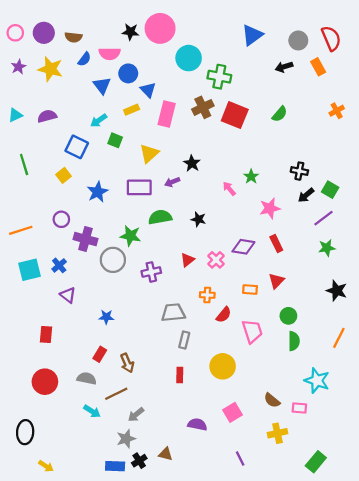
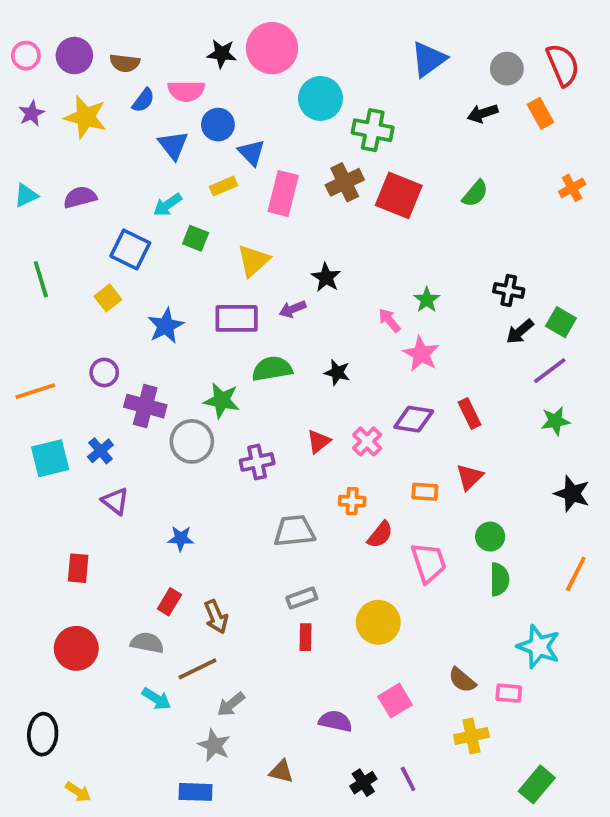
pink star: (270, 208) -> (421, 354), moved, turned -30
gray rectangle: (184, 340) -> (302, 598), moved, turned 56
gray star: (126, 439) -> (214, 745), turned -30
black cross: (139, 461) -> (363, 783), moved

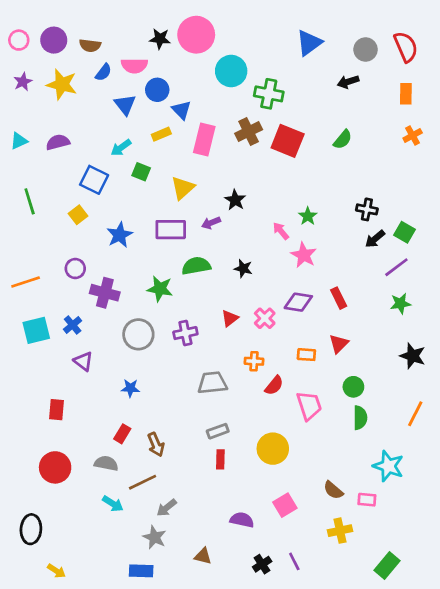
orange rectangle: (540, 113) -> (406, 94), moved, turned 30
gray circle: (192, 441) -> (138, 334), moved

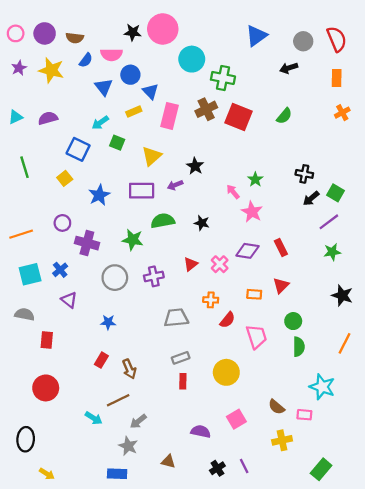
gray semicircle: (106, 463) -> (25, 314), moved

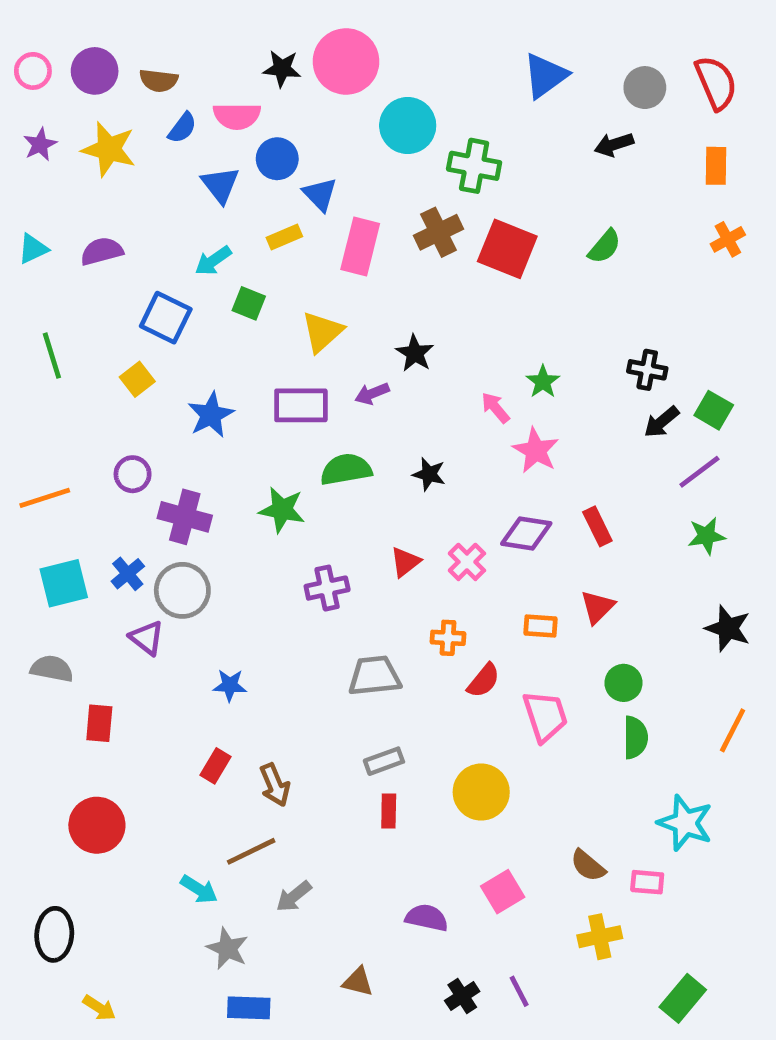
gray circle: (115, 278) -> (182, 590), moved
gray star: (128, 446) -> (227, 949), moved

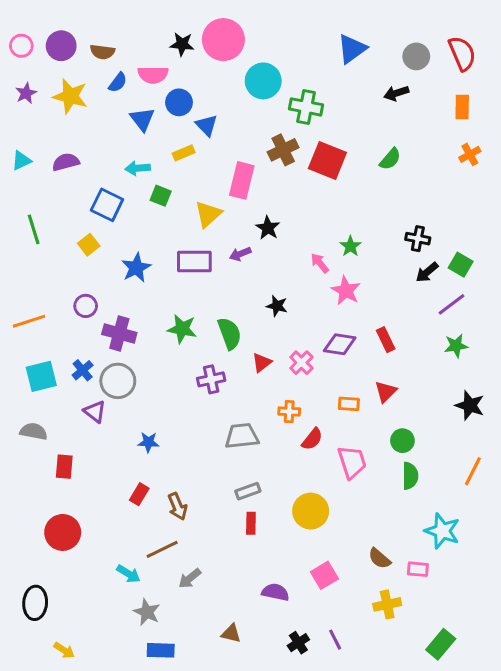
pink rectangle: (360, 246) -> (242, 180), moved
cyan arrow: (213, 261) -> (138, 168), turned 30
green semicircle: (346, 469) -> (230, 333), moved, turned 80

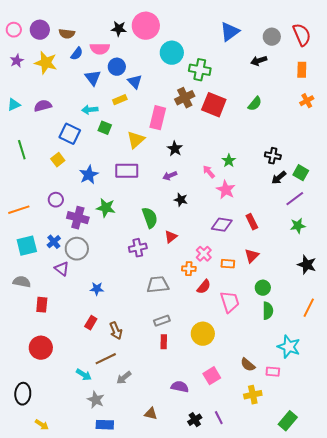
purple arrow: (240, 254) -> (170, 176), moved
green star: (182, 329) -> (106, 208), moved
pink cross: (301, 363) -> (204, 254), moved

